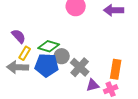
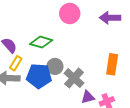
green diamond: (49, 46) -> (41, 42), moved
orange rectangle: (116, 69) -> (112, 64), moved

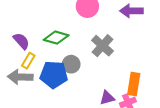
orange rectangle: (112, 64) -> (134, 84), moved
gray cross: (74, 78) -> (102, 46), moved

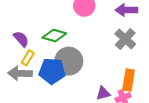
gray cross: (102, 46) -> (125, 39), moved
gray circle: (71, 64) -> (69, 61), size x1.6

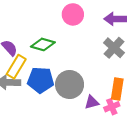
yellow rectangle: (28, 58) -> (16, 67), size x1.5
gray circle: (69, 61) -> (70, 84), moved

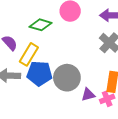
green diamond: (43, 44) -> (41, 25), moved
yellow rectangle: (16, 67) -> (29, 54), moved

